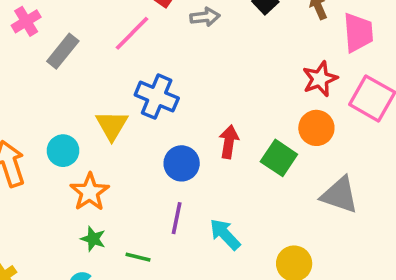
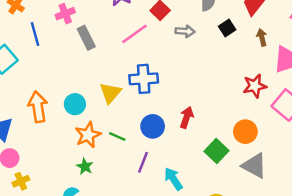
gray rectangle: (63, 51) -> (86, 38), turned -75
blue cross: (157, 97) -> (144, 79), turned -36
orange circle: (316, 128) -> (245, 132), moved
green square: (279, 158) -> (217, 151), moved
green line: (138, 257) -> (117, 136), moved

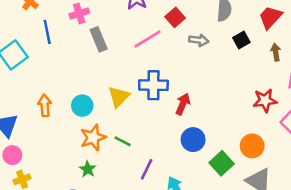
orange arrow: (38, 107) -> (45, 105), size x0.7
red arrow: (187, 117) -> (183, 104), moved
blue circle: (153, 126) -> (193, 140), moved

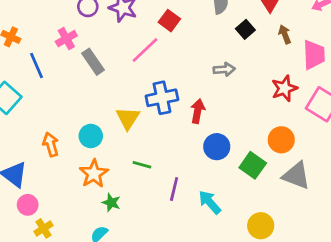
gray arrow: (199, 40) -> (224, 69), moved
orange star: (93, 138) -> (94, 174), moved

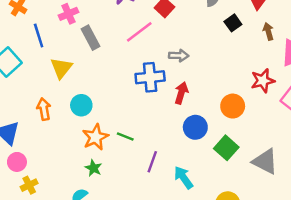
gray arrow: (224, 69) -> (179, 56), moved
yellow triangle: (128, 118) -> (61, 68), moved
orange circle: (281, 140) -> (233, 106), moved
orange star: (94, 174) -> (95, 137), moved

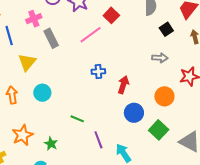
gray arrow: (179, 56) -> (160, 58), moved
blue cross: (150, 77) -> (98, 71), size x0.6
orange star: (95, 137) -> (23, 135), moved
purple line: (152, 162) -> (98, 140), turned -42

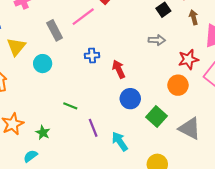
gray rectangle: (51, 38) -> (55, 30), moved
red arrow: (123, 85) -> (119, 69), turned -42
cyan circle: (42, 93) -> (43, 64), moved
orange circle: (164, 96) -> (178, 85), moved

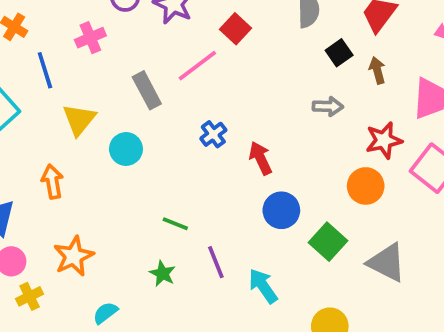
brown arrow: (194, 17) -> (377, 70), moved
blue cross: (92, 55) -> (213, 134), turned -32
green star: (43, 133) -> (163, 274), moved

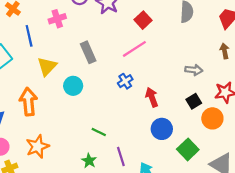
black square: (339, 53) -> (194, 101), moved
pink line: (197, 66) -> (134, 49), moved
orange arrow: (52, 182) -> (28, 102), size x1.4

